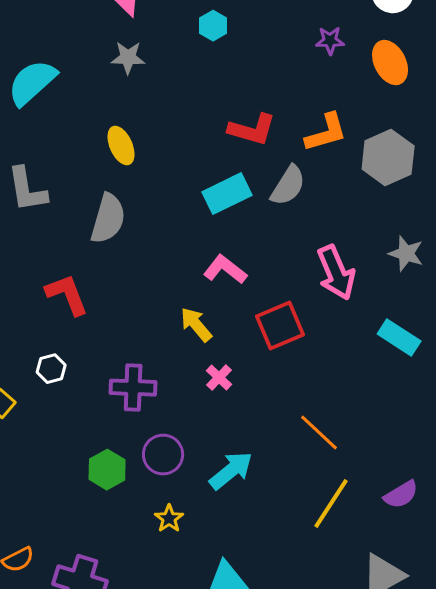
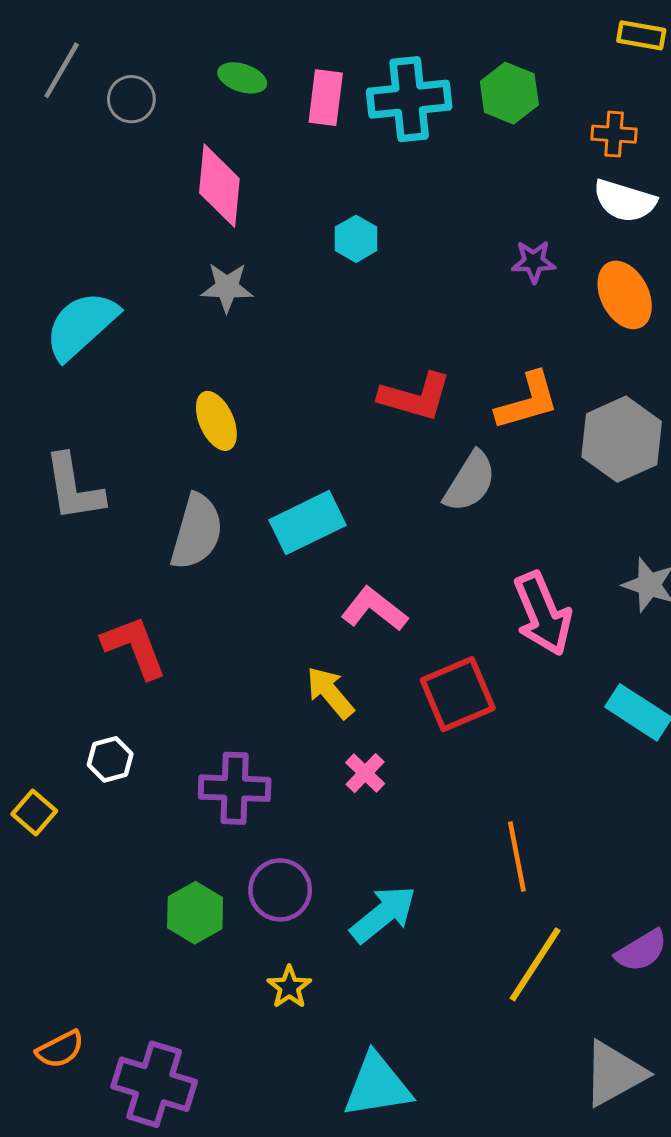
cyan rectangle: (227, 194) -> (307, 523), moved
orange line: (319, 433) -> (517, 857), turned 36

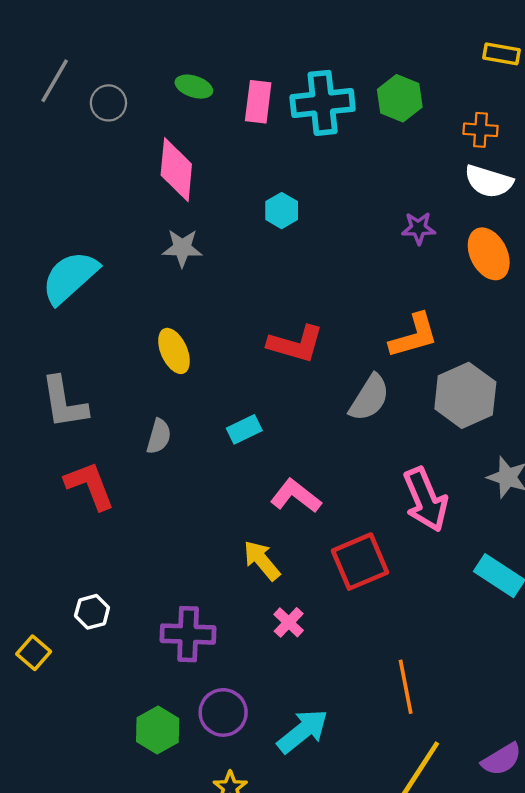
red L-shape: (415, 397) -> (296, 344), moved
gray hexagon: (622, 439) -> (465, 395), moved
cyan rectangle: (307, 523) -> (244, 429), size x0.6
gray semicircle: (197, 532) -> (159, 436), size x0.6
red L-shape: (134, 647) -> (90, 486), moved

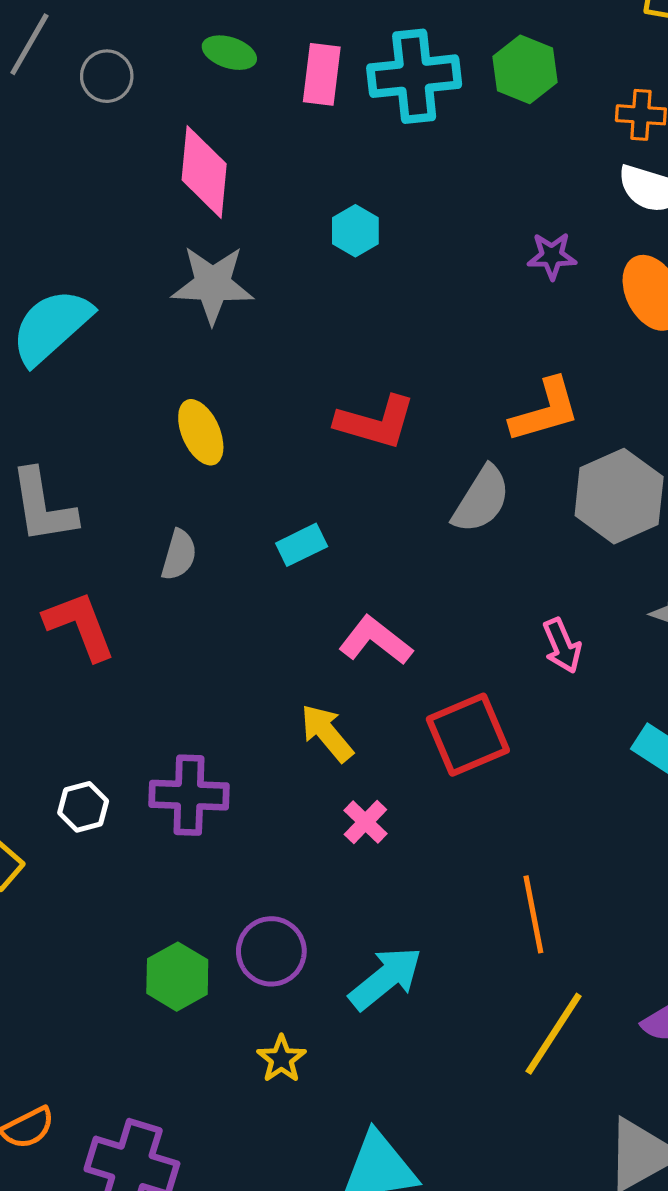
gray star: (182, 248) -> (213, 284), size x1.4
pink arrow: (426, 500) -> (562, 646), size x0.6
purple cross: (188, 634) -> (189, 795), moved

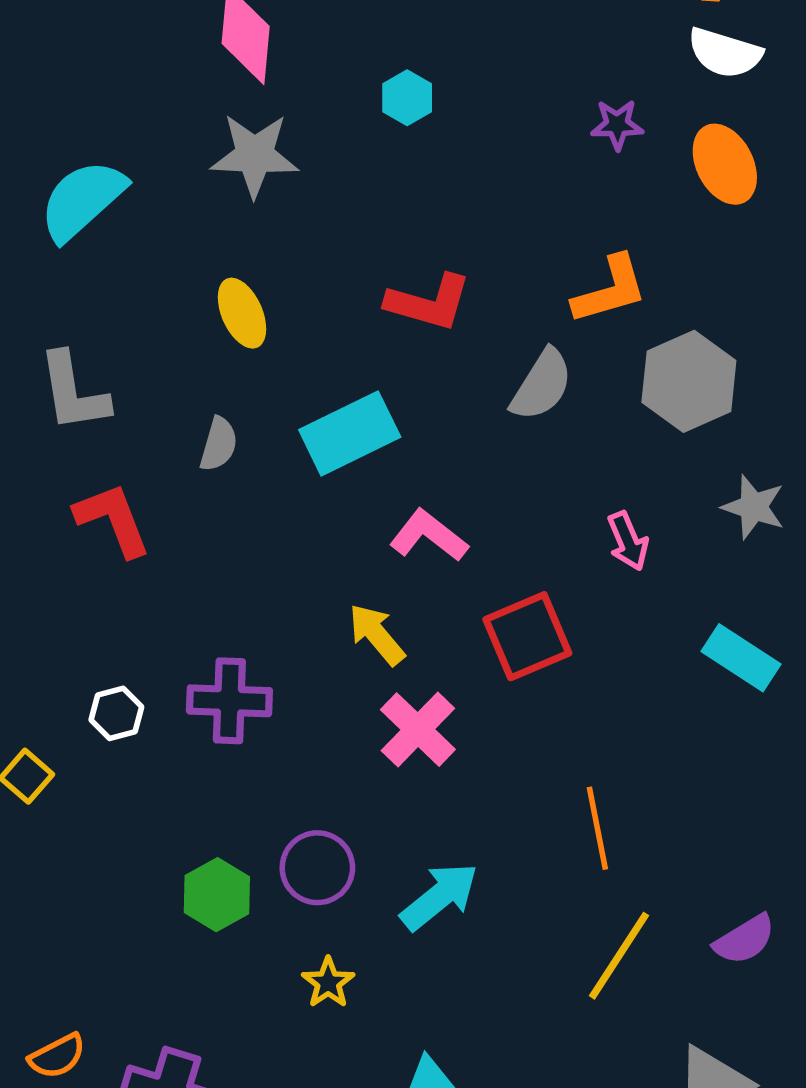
cyan rectangle: (302, 545) -> (350, 433), size x1.8
pink cross: (365, 822) -> (418, 730), size x1.6

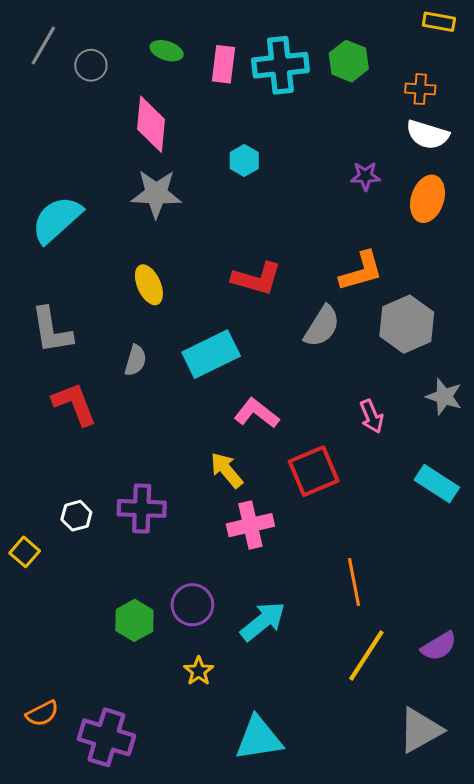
orange ellipse: (725, 164) -> (427, 199), turned 45
pink cross: (418, 730) -> (250, 525), turned 33

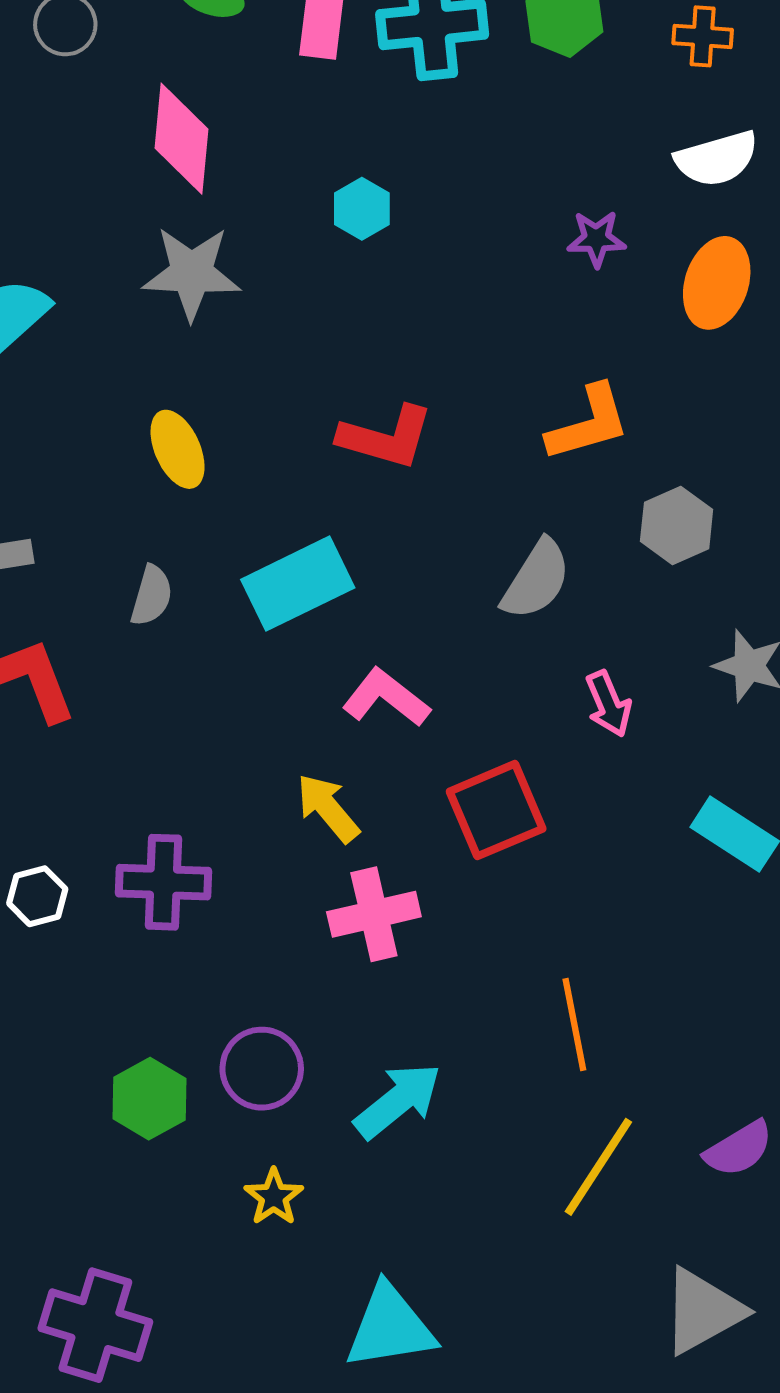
orange cross: (420, 89) -> (703, 36), moved
white semicircle: (427, 135) -> (717, 159), turned -33
gray hexagon: (407, 324) -> (677, 525), size x0.7
gray semicircle: (322, 326) -> (536, 580), moved

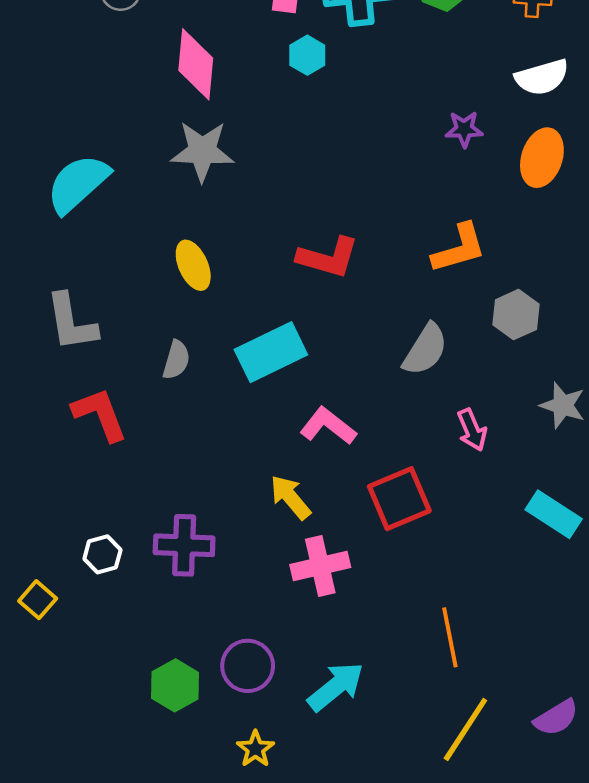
cyan hexagon: (362, 209) -> (307, 55), moved

